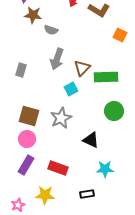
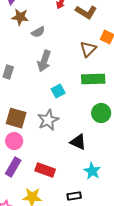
gray semicircle: (51, 30) -> (38, 32), turned -48
brown triangle: (82, 68) -> (88, 49), moved
cyan star: (105, 169) -> (92, 171), turned 30

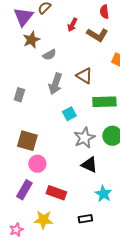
brown star: (20, 17) -> (31, 40), turned -30
brown triangle: (88, 49) -> (84, 76), moved, turned -42
gray star: (48, 120) -> (84, 138), moved
pink circle: (14, 141) -> (37, 164), moved

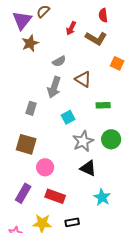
gray semicircle: (49, 55) -> (59, 61), moved
gray rectangle: (19, 95) -> (31, 108), moved
green rectangle: (104, 102) -> (103, 105), size x0.6
pink circle: (37, 164) -> (45, 167), moved
black rectangle: (85, 219) -> (72, 222), moved

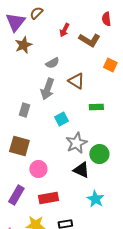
red semicircle: (103, 15) -> (106, 19), moved
green circle: (111, 139) -> (99, 154), moved
red rectangle: (55, 196) -> (48, 198), turned -30

